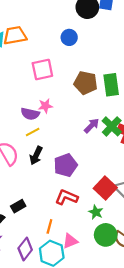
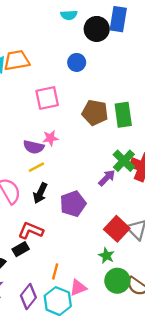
purple arrow: (92, 126) -> (107, 178), moved
red L-shape: (67, 197) -> (31, 231), moved

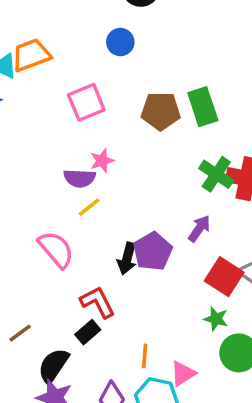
purple arrow: (107, 178) -> (199, 228), moved
black arrow: (40, 193) -> (127, 259), moved
red L-shape: (31, 231) -> (98, 302), turned 50

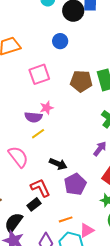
purple pentagon: (153, 251) -> (75, 184), moved
black arrow: (127, 259) -> (58, 164), turned -84
orange line: (145, 356) -> (66, 219), turned 64

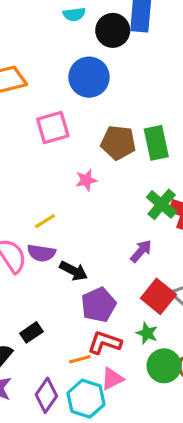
blue circle: (60, 41) -> (89, 77), size x1.6
pink star: (47, 108) -> (86, 180), moved
purple semicircle: (33, 117) -> (41, 253), moved
red L-shape: (40, 188) -> (105, 343), moved, turned -50

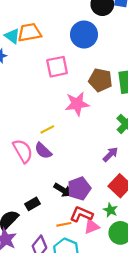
pink star: (86, 180) -> (77, 104), size x1.6
purple semicircle: (41, 253) -> (43, 151), turned 30
black arrow: (74, 271) -> (63, 190), moved
pink triangle: (112, 379) -> (92, 226), moved

